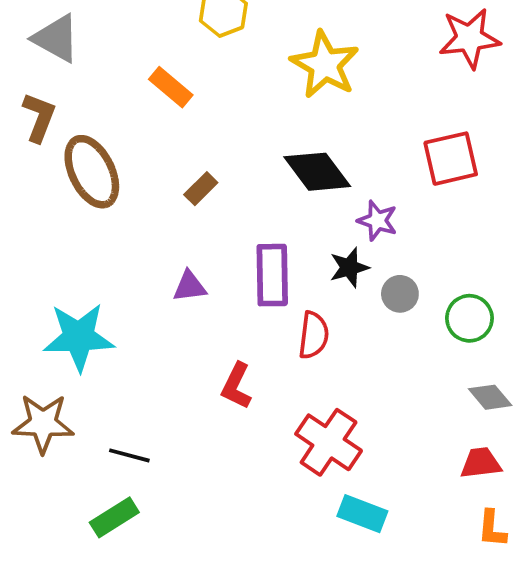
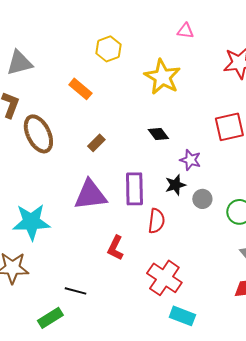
gray triangle: (56, 38) -> (19, 63), turned -44
black diamond: (317, 172) -> (158, 134), size x0.6
purple triangle: (190, 286) -> (90, 195), size x1.8
black line: (129, 455) -> (75, 291), moved

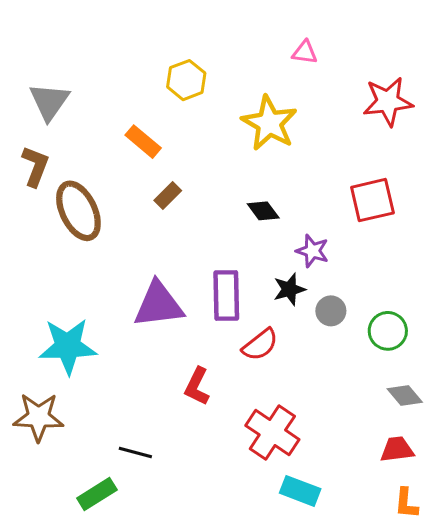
gray triangle: (19, 63) -> (49, 102), turned -40
brown rectangle: (96, 143) -> (168, 195), moved
red semicircle: (156, 221) -> (260, 345), turned 45

